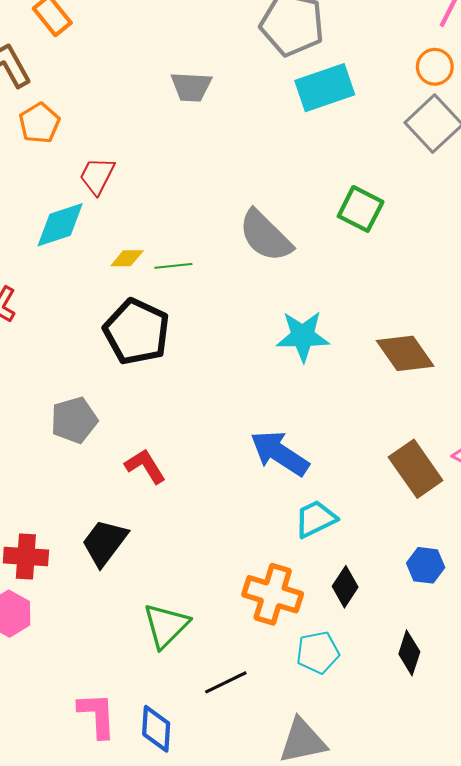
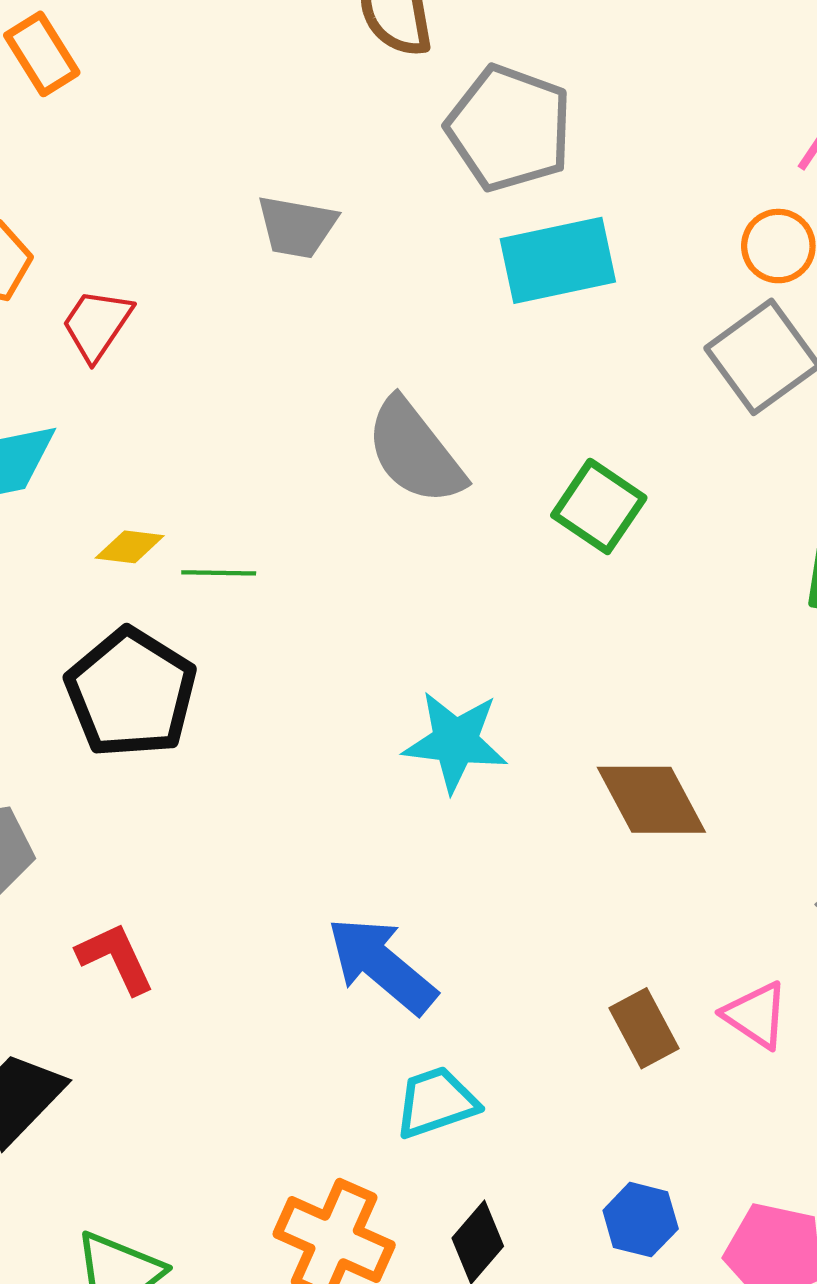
red trapezoid: (97, 176) -> (97, 324), moved
gray semicircle: (265, 236) -> (415, 452), moved
brown rectangle: (416, 469) -> (644, 1028), size x0.7

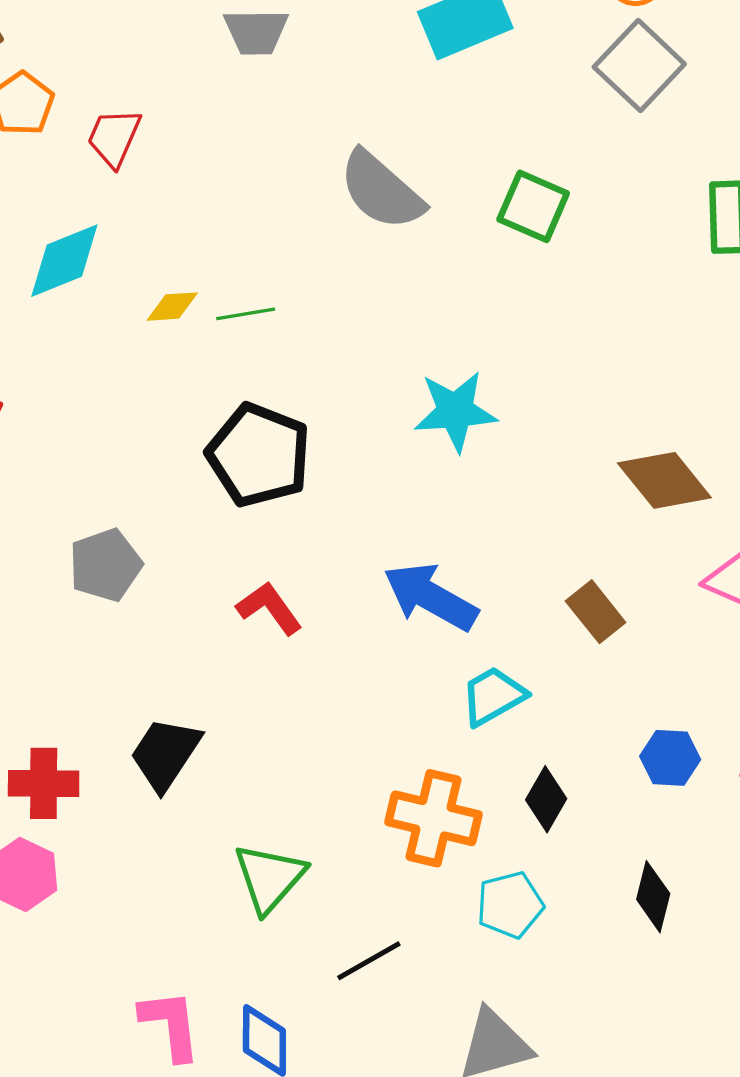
black pentagon: (131, 693) -> (259, 455), moved
brown diamond: (651, 800) -> (664, 480), moved
red L-shape: (116, 958) -> (269, 608), moved
brown rectangle: (644, 1028) -> (596, 612), moved

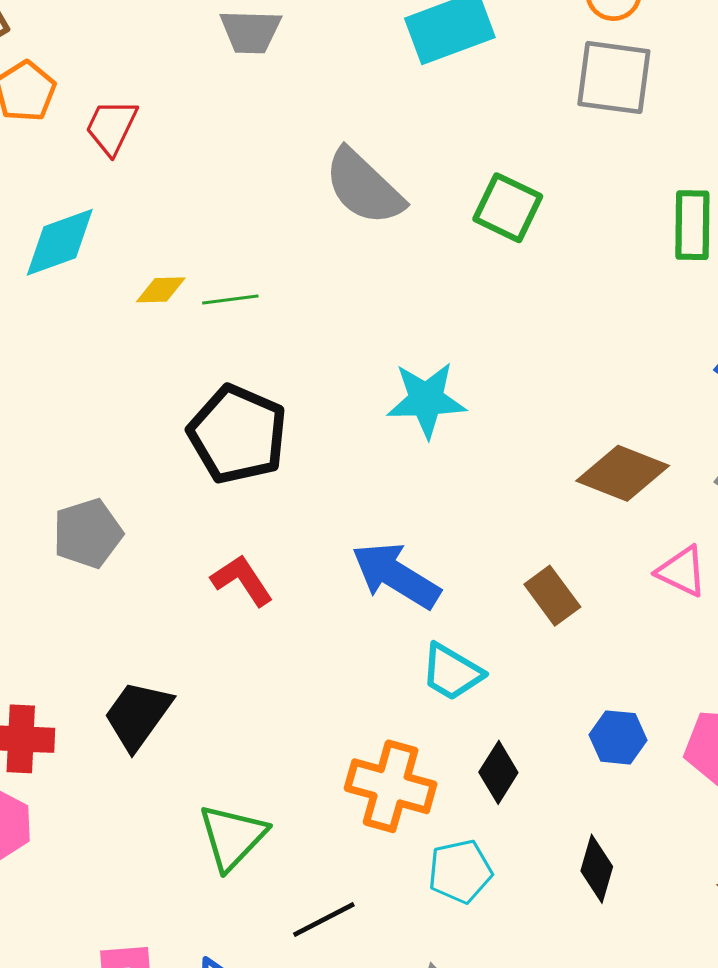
gray square: (639, 65) -> (614, 78), turned -38
brown diamond: (664, 480) -> (623, 473), turned -32
cyan trapezoid: (493, 696) -> (452, 672), turned -122

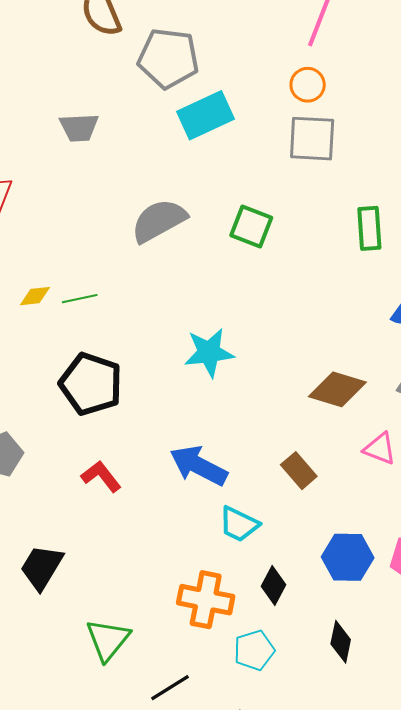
gray semicircle: (364, 187) -> (159, 221), turned 112
blue hexagon: (618, 737) -> (348, 557), size x1.4

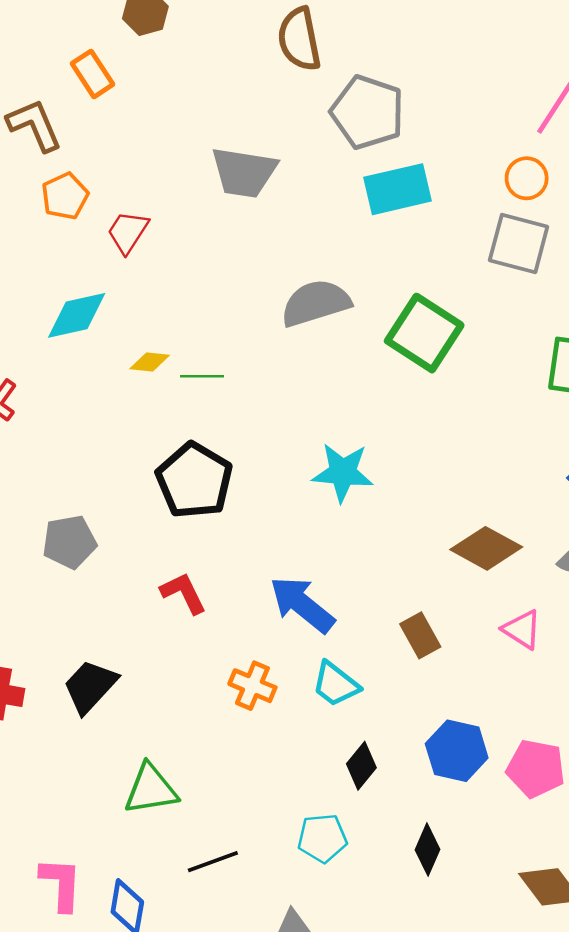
gray trapezoid: (79, 128) -> (244, 172), size x1.4
green square: (251, 227) -> (424, 333), size x1.4
orange cross: (206, 600) -> (252, 686), moved, size x0.7
green triangle: (108, 640) -> (151, 789), turned 30

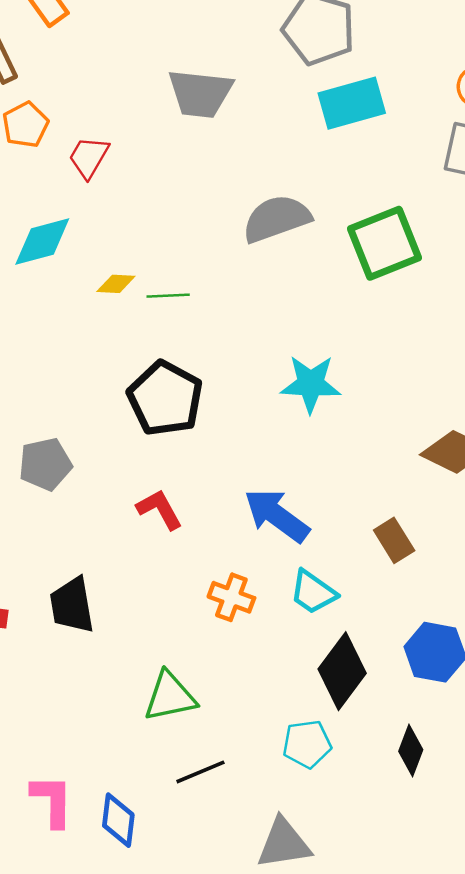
green square: (424, 333) -> (384, 243), turned 38
black trapezoid: (90, 686) -> (72, 605), turned -50
black diamond: (361, 766) -> (342, 671), size x1.6
green triangle: (151, 789) -> (170, 697), moved

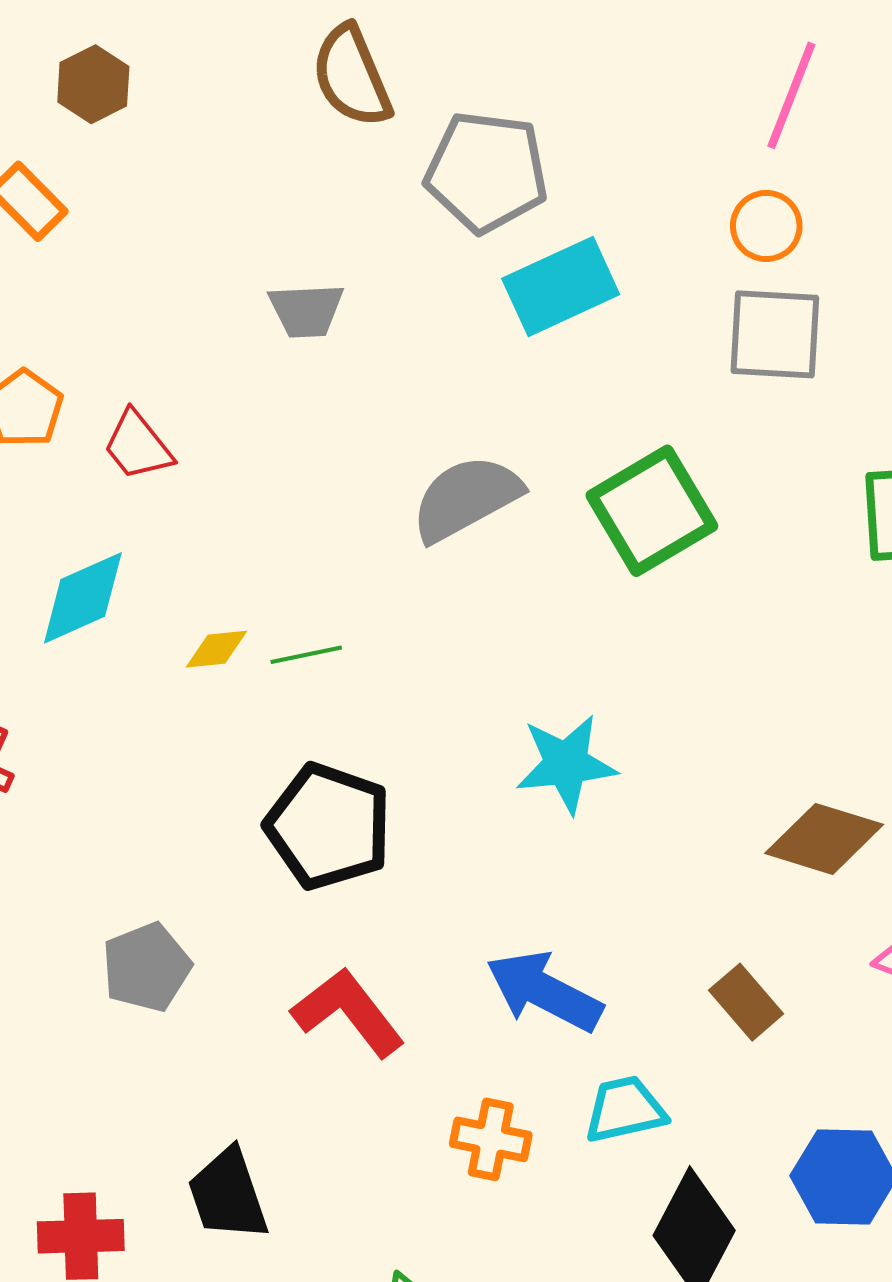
gray trapezoid: (200, 93) -> (306, 310), size x0.7
red trapezoid: (89, 157) -> (138, 446), turned -60
red L-shape: (160, 509) -> (348, 1012), size x1.4
cyan trapezoid: (313, 592) -> (625, 1109), turned 141

